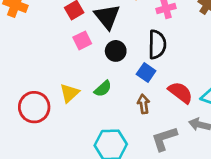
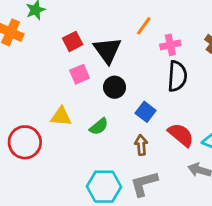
black semicircle: (157, 44) -> (177, 76), moved
yellow triangle: (69, 93) -> (61, 117), moved, turned 45
gray L-shape: (164, 139) -> (144, 184), moved

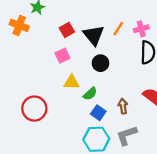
orange line: (144, 26) -> (118, 29), moved
pink square: (80, 74) -> (63, 56), moved
blue square: (146, 112) -> (98, 113), moved
yellow triangle: (61, 117) -> (71, 82), moved

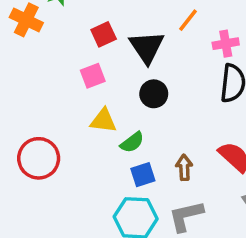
orange line: (118, 29) -> (188, 20), moved
blue square: (98, 113) -> (143, 175), turned 32

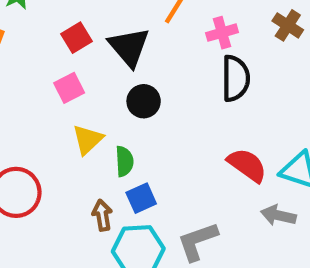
yellow triangle: (103, 121) -> (88, 140), turned -44
green semicircle: (132, 142) -> (124, 161), turned -50
brown arrow: (184, 168) -> (102, 215), moved

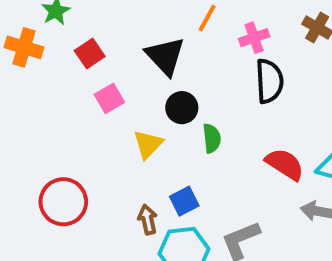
red square: (77, 38) -> (90, 54), moved
yellow triangle: (88, 140) -> (148, 144), moved
green semicircle: (124, 161) -> (212, 138), moved

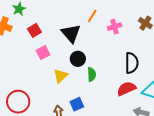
black semicircle: (269, 81) -> (132, 63), moved
red semicircle: (285, 164) -> (126, 89), turned -60

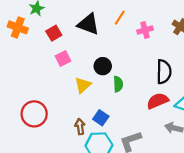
black triangle: (71, 33) -> (88, 24), moved, turned -30
blue square: (77, 104) -> (101, 118), turned -32

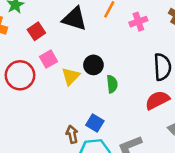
yellow triangle: (83, 85) -> (71, 76), moved
red circle: (34, 114) -> (20, 75), moved

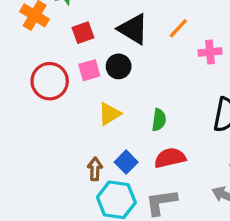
black circle: (93, 65) -> (119, 66), moved
yellow triangle: (71, 76) -> (110, 114), moved
red semicircle: (157, 100) -> (170, 158), moved

